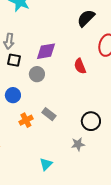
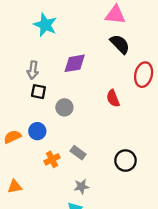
black semicircle: (86, 18) -> (120, 44), turned 90
purple diamond: (46, 51) -> (75, 63), moved
gray star: (78, 144) -> (81, 187), moved

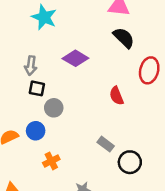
purple diamond: (75, 63) -> (75, 58), turned 40
gray circle: (64, 107) -> (54, 108), moved
gray rectangle: (78, 153) -> (106, 144), moved

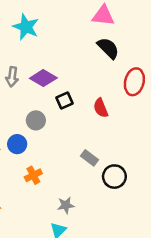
purple diamond: (75, 58) -> (43, 78), moved
black square: (37, 88) -> (65, 100), moved, turned -35

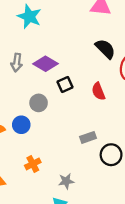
black semicircle: (108, 48) -> (105, 49), moved
gray rectangle: (89, 158) -> (88, 137), turned -56
orange cross: (33, 175) -> (33, 164), moved

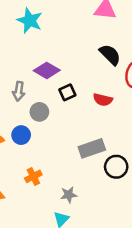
gray arrow: (17, 63) -> (19, 91), moved
red semicircle: (98, 91) -> (103, 100), turned -54
gray rectangle: (88, 137) -> (92, 148), size x1.5

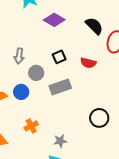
purple diamond: (47, 70) -> (54, 20), moved
gray rectangle: (92, 148) -> (60, 87), moved

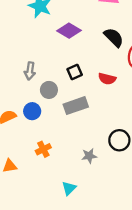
gray star: (60, 141) -> (89, 156), moved

